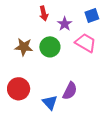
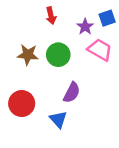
purple star: (65, 24) -> (85, 27), moved
purple semicircle: (70, 91) -> (72, 93), moved

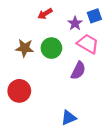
red arrow: (51, 16) -> (45, 14), turned 72
purple semicircle: (72, 93) -> (78, 71), moved
blue triangle: (58, 119) -> (69, 118), moved, turned 49

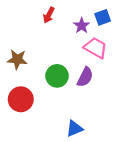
red arrow: (45, 14) -> (49, 15), turned -32
brown star: (25, 48) -> (17, 60), moved
green circle: (51, 48) -> (57, 76), moved

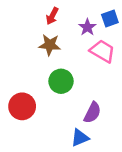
brown star: (17, 60) -> (50, 45), moved
purple semicircle: (85, 77) -> (92, 113), moved

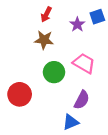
pink trapezoid: (102, 51) -> (84, 63), moved

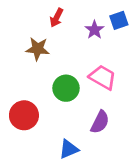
brown star: (44, 40) -> (38, 49), moved
blue triangle: (71, 122) -> (69, 149), moved

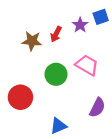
red arrow: (57, 18) -> (56, 34), moved
purple semicircle: (100, 122) -> (97, 108), moved

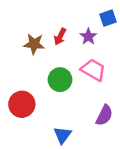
purple star: (80, 25) -> (88, 37), moved
blue triangle: (58, 126) -> (62, 135), turned -30

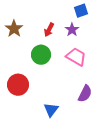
blue square: (108, 18) -> (81, 11), moved
brown star: (34, 44) -> (14, 29), moved, turned 30
green circle: (60, 80) -> (41, 55), moved

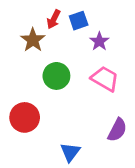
blue square: (81, 11) -> (79, 21), moved
brown star: (14, 29) -> (33, 40), moved
red arrow: (49, 30) -> (54, 19), moved

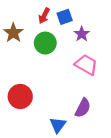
brown star: (33, 40) -> (13, 33), moved
green circle: (56, 76) -> (45, 43), moved
purple semicircle: (117, 130) -> (83, 108), moved

